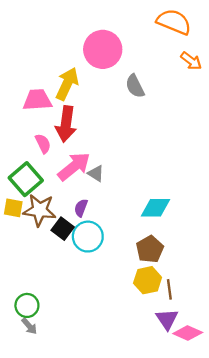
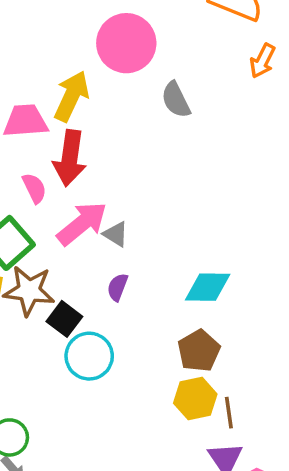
orange arrow: (191, 61) -> (262, 61), turned 80
purple semicircle: (81, 208) -> (117, 287), moved
cyan circle: (88, 237) -> (89, 356), moved

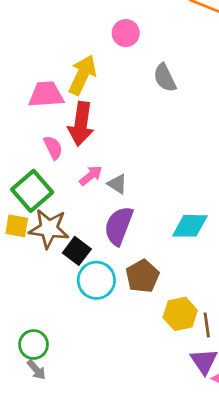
pink circle: (126, 43) -> (126, 33), size x0.6
pink arrow: (82, 223) -> (91, 176), size x0.6
purple semicircle: (117, 287) -> (119, 226), size x1.8
brown pentagon: (199, 351) -> (142, 276), moved

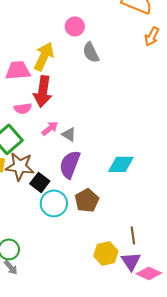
gray semicircle: (165, 78) -> (91, 52), moved
pink semicircle: (53, 148) -> (23, 108), turned 108
yellow hexagon: (180, 314) -> (106, 253), moved

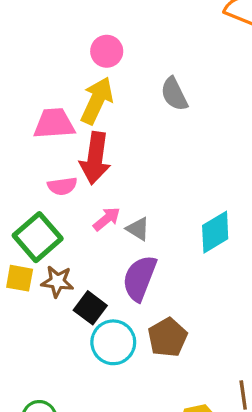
pink circle: (75, 26) -> (107, 51), moved
cyan diamond: (121, 164) -> (215, 232), moved, turned -32
brown star: (20, 166) -> (57, 281), size x0.7

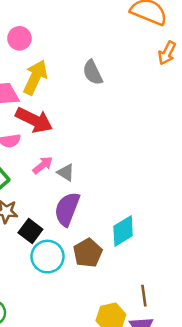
pink circle: (107, 51) -> (19, 38), moved
red arrow: (95, 158) -> (34, 120), turned -72
cyan diamond: (215, 232) -> (123, 231), moved

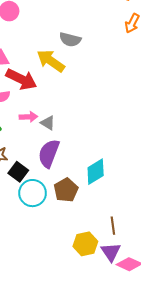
gray semicircle: (93, 72) -> (70, 40), turned -50
yellow arrow: (35, 77) -> (51, 61), moved, turned -80
pink arrow: (43, 165) -> (28, 117), turned 36

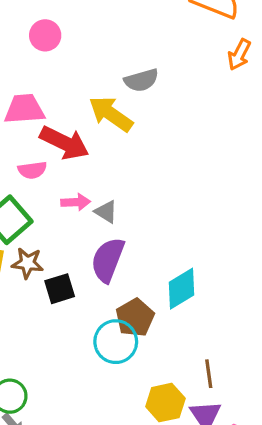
gray semicircle: (70, 40) -> (141, 80), turned -30
black square: (18, 172) -> (60, 289), turned 36
cyan circle: (33, 193) -> (116, 342), moved

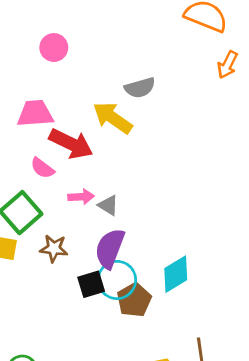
pink semicircle: (32, 170) -> (42, 168), turned 45
brown star: (28, 263) -> (54, 248), moved
black square: (60, 289) -> (91, 284), moved
cyan circle: (116, 342) -> (117, 280), moved

